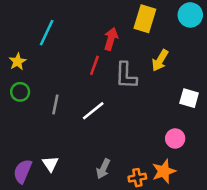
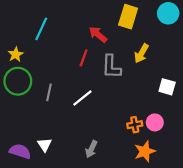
red arrow: (111, 39) -> (98, 34), turned -66
green circle: (20, 92) -> (18, 81), size x1.6
purple semicircle: (23, 171) -> (20, 151), turned 85
orange cross: (137, 178) -> (135, 125), moved

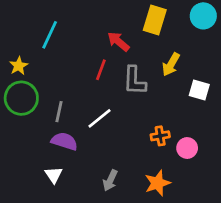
white square: (167, 87) -> (199, 90), moved
orange cross: (135, 125) -> (160, 136), moved
purple semicircle: (20, 151) -> (64, 141), moved
orange star: (145, 151) -> (157, 183), moved

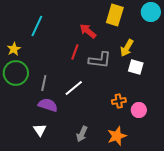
gray L-shape: (135, 81) -> (100, 60), turned -85
white square: (199, 90) -> (136, 67), moved

